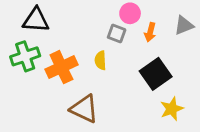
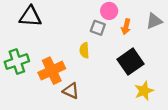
green cross: (25, 56) -> (17, 62), moved
orange cross: (61, 67) -> (52, 71), moved
brown triangle: (84, 109) -> (71, 91), size x0.7

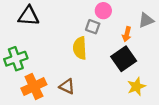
orange arrow: (126, 27) -> (127, 34), moved
yellow semicircle: (84, 50) -> (80, 48), size x1.5
orange cross: (52, 71) -> (34, 86), moved

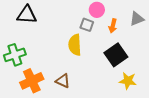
orange arrow: (127, 34) -> (113, 26), moved
yellow star: (136, 86) -> (128, 81), turned 30

